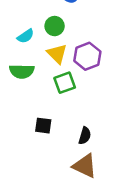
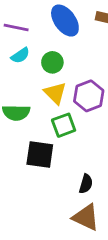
cyan semicircle: (26, 36) -> (20, 55), moved
black square: (43, 126) -> (40, 154), moved, size x1.5

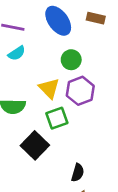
green circle: (52, 62) -> (71, 60), moved
black square: (40, 154) -> (35, 145), turned 36

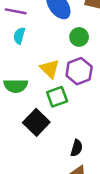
cyan semicircle: (17, 53) -> (19, 36), turned 140
green circle: (71, 60) -> (79, 37), moved

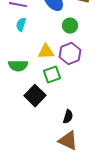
yellow triangle: (50, 69) -> (46, 52), turned -48

